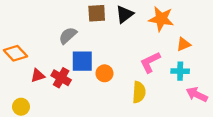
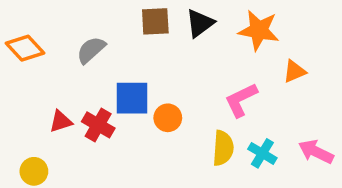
gray semicircle: (68, 35) -> (91, 50), moved
orange diamond: (15, 53) -> (25, 48), moved
cyan cross: (180, 71) -> (262, 153), moved, turned 30

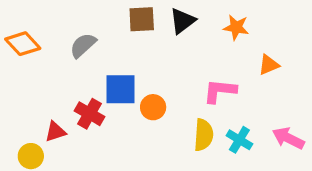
orange star: (259, 30) -> (236, 27), size x0.7
pink L-shape: (241, 100) -> (220, 91), turned 32
red triangle: (61, 121) -> (55, 132), moved

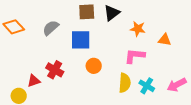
orange star: (236, 27) -> (138, 29), moved
orange triangle: (269, 65) -> (165, 40), turned 32
blue square: (120, 89) -> (81, 40), moved
pink arrow: (288, 138) -> (177, 85), turned -54

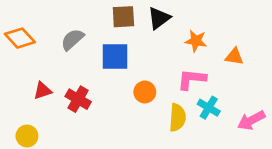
orange circle: (94, 66) -> (145, 92), moved
red triangle: (34, 81) -> (43, 91), moved
cyan cross: (147, 86) -> (209, 108), moved

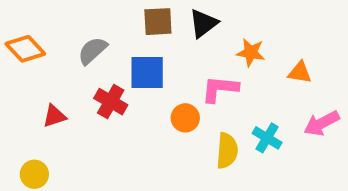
pink L-shape: (192, 79) -> (220, 89), moved
red cross: (78, 99) -> (111, 102), moved
pink arrow: (251, 120) -> (322, 123), moved

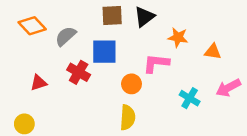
orange diamond: (25, 49) -> (32, 26), moved
yellow semicircle: (227, 151) -> (128, 117), moved

